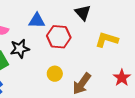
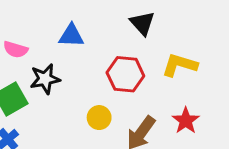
red hexagon: (59, 37) -> (125, 74), moved
red star: (122, 78) -> (186, 121), moved

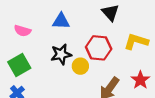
black star: (45, 79) -> (61, 54), moved
yellow circle: (99, 118) -> (80, 66), moved

